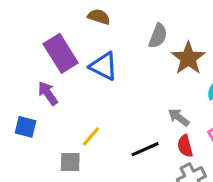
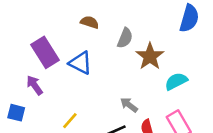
brown semicircle: (99, 17) -> (90, 22), moved
gray arrow: (179, 117) -> (129, 105), moved

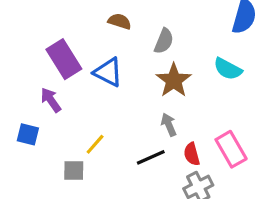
brown star: (150, 56) -> (174, 80), moved
cyan semicircle: (176, 81) -> (228, 69), moved, turned -125
gray arrow: (129, 105) -> (169, 125), turned 30

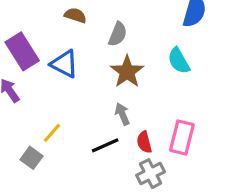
cyan semicircle: (228, 69) -> (179, 61), turned 32
pink rectangle: (231, 149) -> (182, 138), turned 44
gray square: (74, 170) -> (32, 158), turned 35

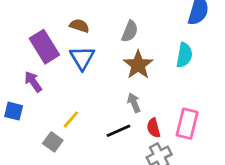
brown semicircle: (75, 15) -> (79, 26), moved
cyan semicircle: (179, 61) -> (184, 55), turned -140
blue triangle: (64, 64) -> (82, 58), turned 32

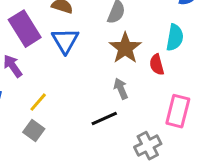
yellow line: (71, 119) -> (38, 102), moved
red semicircle: (154, 128) -> (157, 65), moved

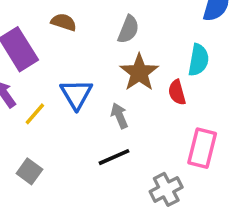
blue triangle: (65, 41) -> (76, 94), moved
gray arrow: (121, 89) -> (119, 116), moved
yellow line: (38, 102) -> (35, 114), moved

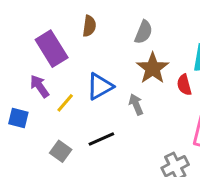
brown semicircle: (64, 22) -> (89, 26), turned 80
blue triangle: (76, 94) -> (100, 86), turned 32
black line: (114, 157) -> (101, 139), moved

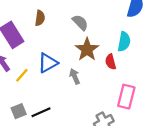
gray semicircle: (144, 32) -> (80, 23), turned -66
black line: (101, 139) -> (41, 112), moved
gray square: (61, 151) -> (19, 111), turned 32

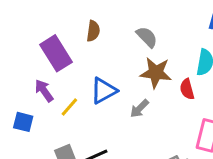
brown star: (87, 49) -> (156, 73), turned -30
gray arrow: (75, 76) -> (139, 109), turned -112

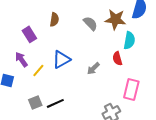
purple rectangle: (56, 53) -> (29, 34), size x0.7
brown star: (156, 73) -> (115, 19), moved
gray arrow: (139, 109) -> (93, 68), moved

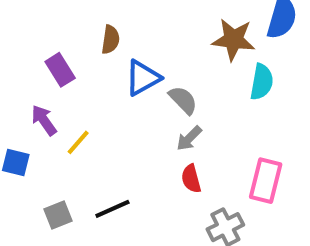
gray semicircle: (90, 23) -> (183, 100), moved
red semicircle: (117, 58) -> (191, 179), moved
blue triangle: (61, 59) -> (143, 78), moved
gray square: (35, 102) -> (58, 215), moved

